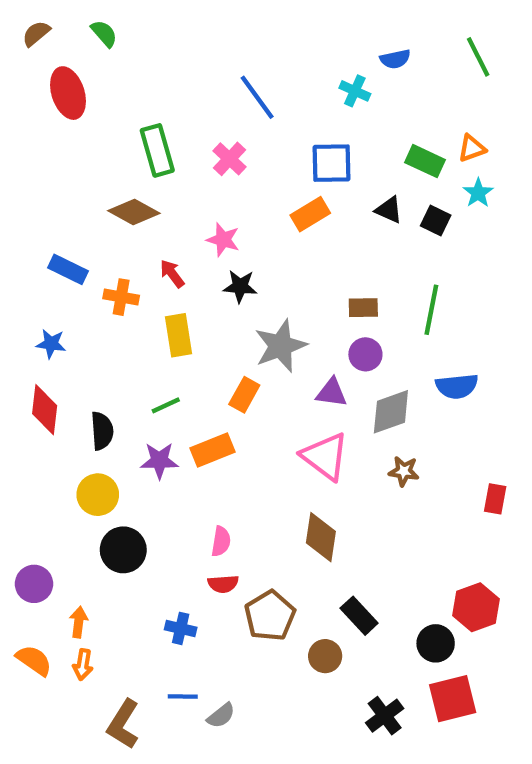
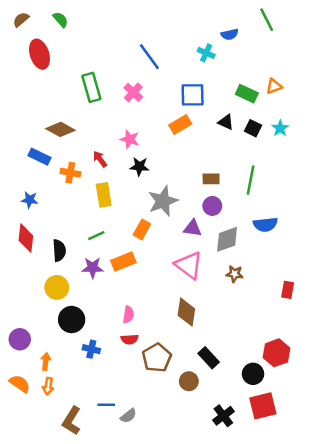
green line: (478, 57) -> (267, 20), moved
cyan star: (478, 193) -> (280, 128), moved
brown diamond: (134, 212) -> (60, 129), moved
blue cross: (181, 628) -> (91, 349), moved

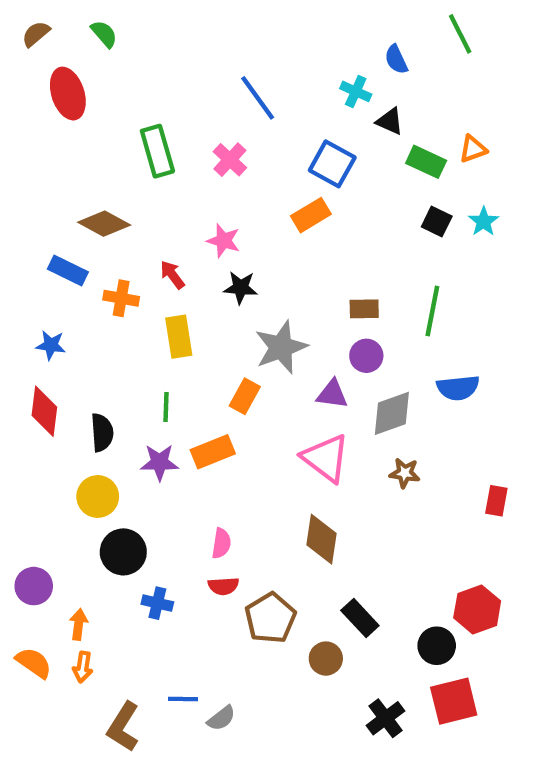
blue semicircle: (230, 34) -> (396, 59), turned 77
blue square: (193, 95) -> (332, 164), turned 30
black triangle: (226, 122) -> (390, 121), moved
green line: (96, 236) -> (166, 407), turned -63

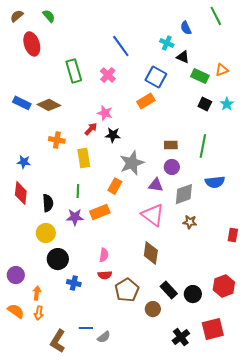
blue rectangle: (68, 271) -> (22, 103), moved
red arrow: (172, 275) -> (91, 129), moved, turned 80
black circle: (437, 646) -> (193, 294), moved

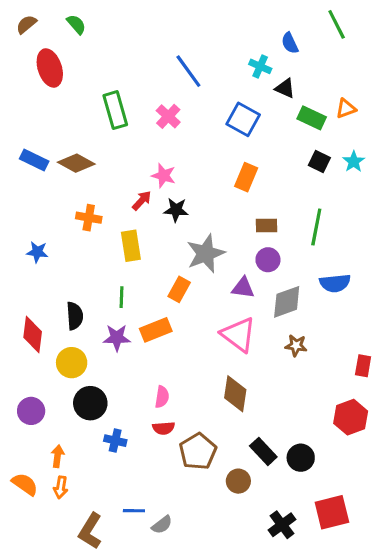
orange rectangle: (146, 101) -> (246, 177), moved, turned -36
red diamond: (21, 193) -> (33, 335), moved
purple circle: (16, 275) -> (31, 411), moved
red hexagon: (224, 286) -> (351, 417), moved

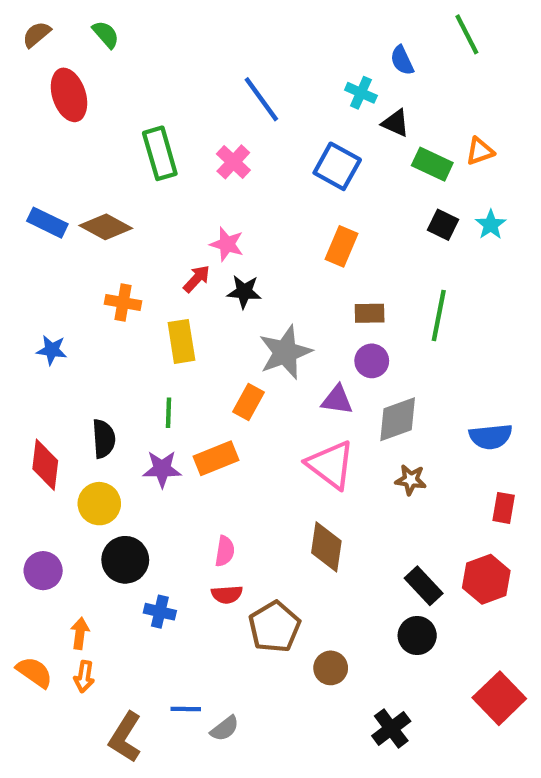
blue semicircle: (335, 283) -> (491, 437), moved
black rectangle: (263, 451) -> (424, 586), moved
red square: (332, 512) -> (499, 698), moved, turned -30

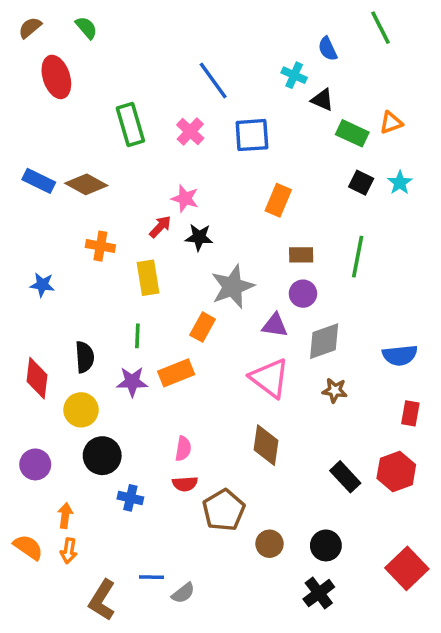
blue square: (337, 166) -> (252, 135), moved, turned -33
black circle: (417, 636) -> (326, 545), moved

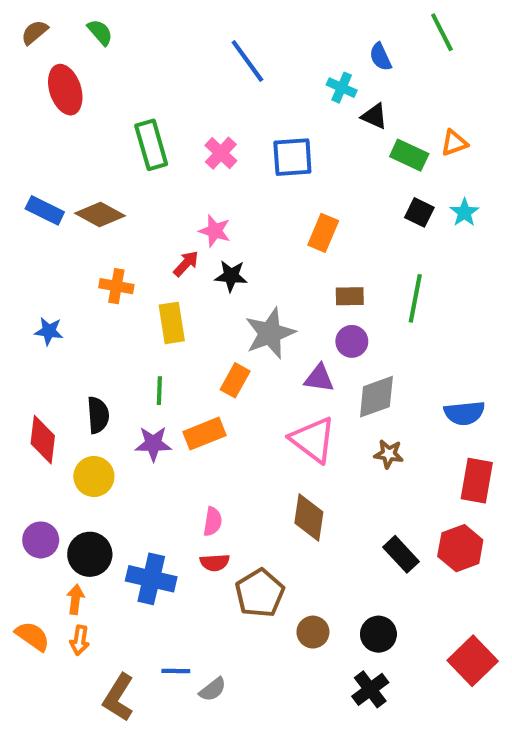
blue line: (213, 80) -> (247, 61), moved
red rectangle: (410, 413) -> (477, 481), size x1.5
black circle: (102, 456) -> (90, 554), moved
blue cross: (130, 498) -> (151, 579), size x1.6

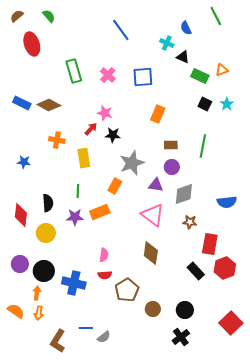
red rectangle: (477, 481) -> (210, 244), moved

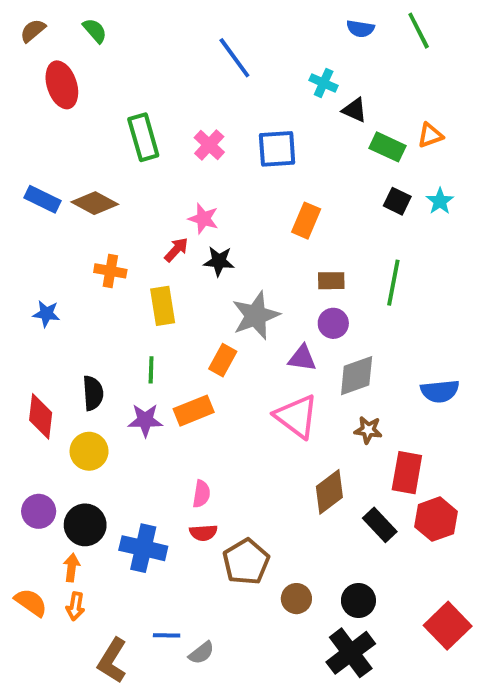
blue semicircle: (186, 28) -> (360, 29), moved, turned -56
brown diamond: (151, 253) -> (329, 492), moved, turned 45
black cross: (181, 337) -> (351, 653), size x1.4

